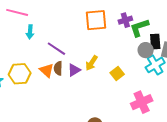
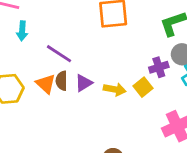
purple cross: (125, 20) -> (159, 67), moved
yellow arrow: (92, 63) -> (115, 89), moved, turned -112

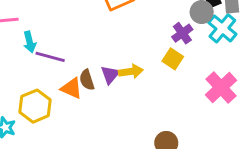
purple line: (59, 54) -> (50, 57), moved
yellow arrow: (115, 89) -> (131, 71), moved

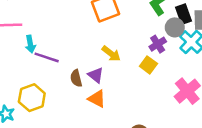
yellow arrow: (131, 71) -> (111, 54), moved, turned 42
purple triangle: (110, 75) -> (96, 75), turned -35
orange triangle: (72, 88) -> (97, 99), moved

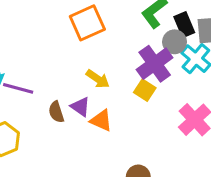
purple cross: (158, 44) -> (155, 64), size x1.6
orange triangle: (97, 99) -> (101, 120), moved

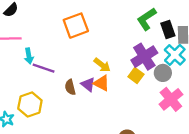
orange square: (87, 23) -> (76, 26), moved
gray circle: (175, 42) -> (163, 73), moved
orange triangle: (101, 120) -> (102, 83), moved

